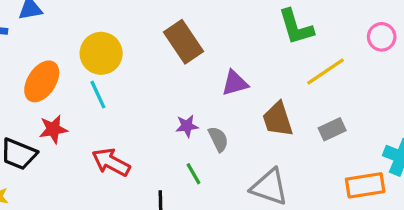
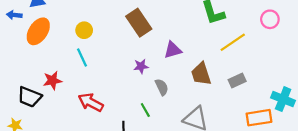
yellow circle: (101, 53) -> (84, 30), size x0.6
orange ellipse: (42, 81) -> (38, 31), moved
purple star: (187, 126) -> (141, 66), moved

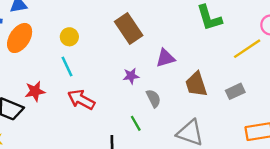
yellow line: (233, 42) -> (247, 49), moved
red arrow: (91, 102) -> (81, 100), moved

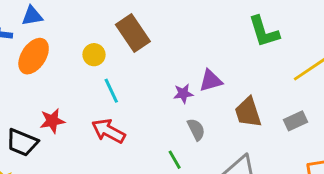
brown rectangle: (129, 29) -> (133, 33), moved
cyan line: (67, 66) -> (111, 91), moved
purple star: (131, 76) -> (183, 94), moved

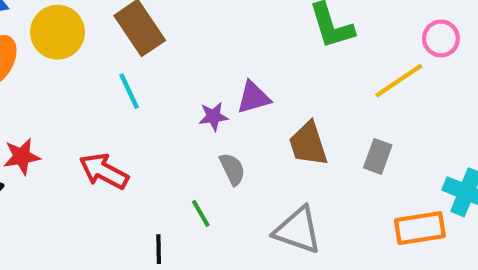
yellow circle: (94, 55) -> (57, 32), moved, size x1.6
cyan line: (111, 91) -> (129, 91), moved
gray rectangle: (295, 121) -> (378, 156), turned -45

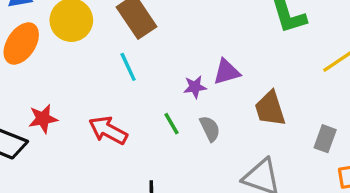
gray rectangle: (378, 156) -> (325, 139), moved
green line: (201, 213) -> (171, 124), moved

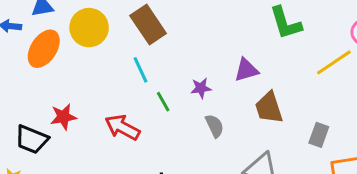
purple triangle: (227, 72) -> (246, 70), moved
green line: (171, 124) -> (163, 102), moved

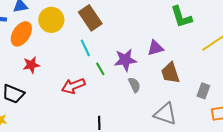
purple star: (201, 88) -> (125, 60), size x1.6
red star: (63, 117) -> (31, 65), moved
red arrow: (122, 127) -> (73, 86), turned -50

